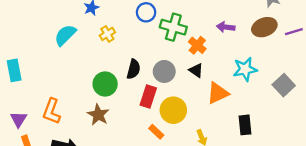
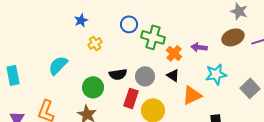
purple arrow: (226, 27) -> (199, 47), moved
cyan semicircle: (65, 35) -> (58, 65), moved
black semicircle: (134, 69) -> (118, 74), turned 66

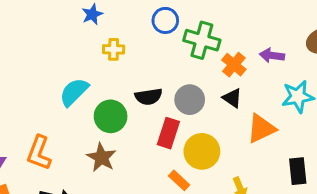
yellow cross: (95, 43) -> (114, 49), turned 32
cyan semicircle: (58, 65) -> (74, 92), moved

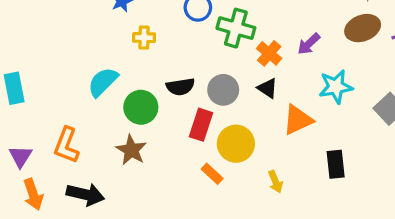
purple arrow: (272, 55) -> (309, 44), turned -50

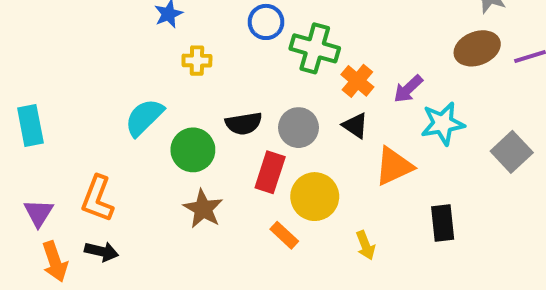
purple arrow: (309, 44) -> (408, 89), moved
brown star: (131, 150) -> (203, 209), moved
black arrow: (85, 194) -> (102, 251), moved, size x0.7

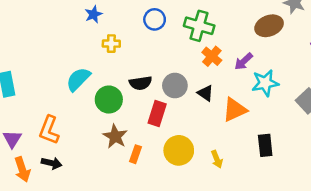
green cross: (315, 48) -> (199, 26), moved
brown ellipse: (477, 48) -> (269, 26), moved
black triangle: (355, 126) -> (205, 93), moved
yellow circle: (315, 197) -> (179, 150), moved
orange rectangle: (284, 235) -> (135, 154), moved, turned 66

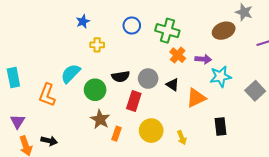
purple arrow: (244, 61) -> (203, 59), turned -133
orange L-shape: (49, 130) -> (47, 95), moved

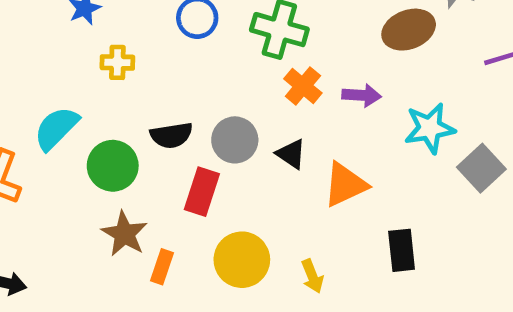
cyan star: (221, 76) -> (430, 128), moved

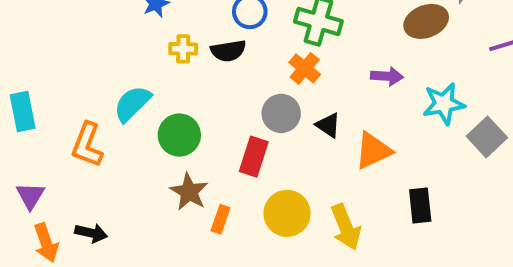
orange cross: (303, 86) -> (305, 68), moved
black semicircle: (171, 135) -> (228, 51), moved
yellow arrow: (312, 276) -> (346, 227), size x1.6

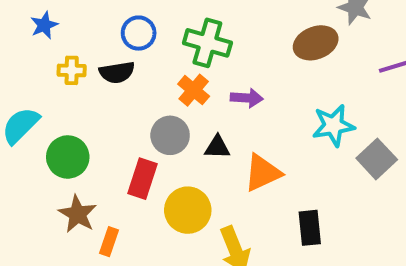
purple arrow: (387, 76) -> (247, 98), moved
black triangle: (328, 125) -> (217, 147), turned -32
yellow circle: (287, 213) -> (188, 210), moved

